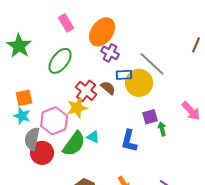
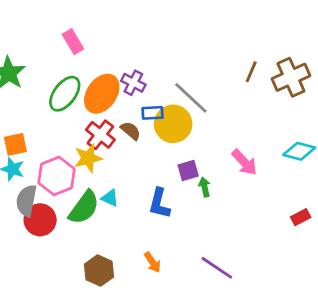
orange ellipse: (102, 32) -> (102, 94), moved

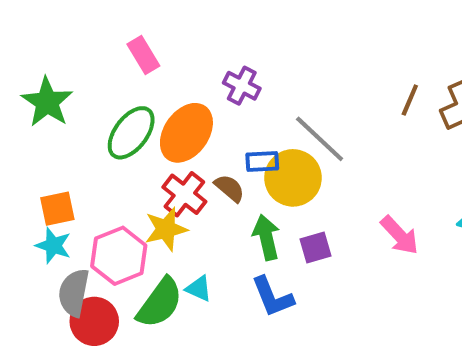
purple cross: (133, 83) -> (242, 86), moved
green arrow: (205, 187) -> (266, 237), moved, size x1.5
blue L-shape: (159, 203) -> (272, 297), turned -36

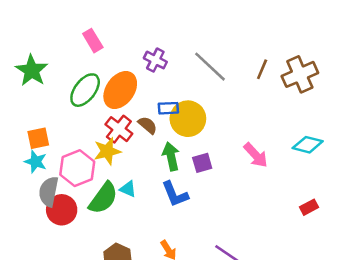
gray line: (320, 139) -> (210, 67), moved

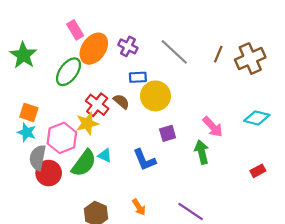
orange ellipse: (120, 90) -> (94, 49), moved
blue rectangle: (168, 108) -> (138, 77), moved
orange square: (38, 138) -> (29, 112), turned 30
green arrow: (171, 156) -> (202, 152), moved

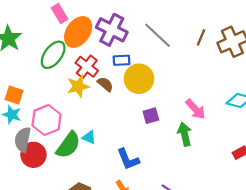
purple cross: (128, 46) -> (112, 30), size x1.6
red cross: (97, 105) -> (87, 67), moved
yellow star: (87, 123) -> (78, 86), moved
blue L-shape: (144, 160) -> (128, 159), moved

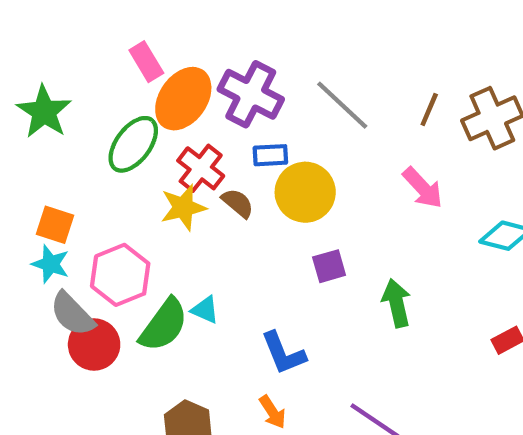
pink arrow: (195, 109) -> (423, 188), moved
gray semicircle: (23, 140) -> (72, 314), turned -55

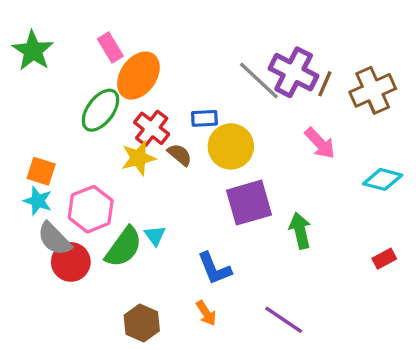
purple cross: (251, 94) -> (294, 72), moved
green star: (44, 112) -> (33, 51), moved
purple square: (329, 266) -> (249, 203), size x1.8
cyan triangle: (205, 310) -> (155, 236), turned 30

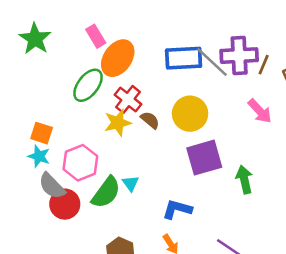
purple cross: (294, 72) -> (239, 56), turned -30
blue rectangle: (204, 118) -> (184, 58), moved, size x1.8
blue L-shape: (214, 269) -> (177, 209), turned 128

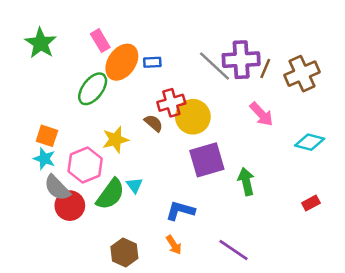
blue rectangle: (184, 58) -> (152, 62), moved, size x0.5
red cross: (128, 99) -> (171, 103), moved, turned 36
yellow star: (118, 123) -> (115, 140), moved

